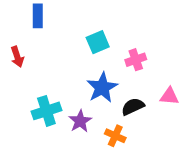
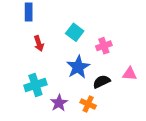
cyan square: (98, 42) -> (75, 32), turned -30
red arrow: (17, 57) -> (39, 43), moved
purple star: (80, 121) -> (59, 103), moved

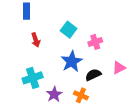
pink triangle: (130, 74) -> (119, 68), turned -32

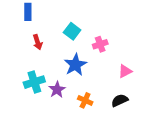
black semicircle: (93, 75) -> (120, 100), moved
purple star: (54, 94) -> (57, 90), moved

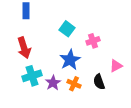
red arrow: (38, 42) -> (24, 48), moved, size x1.5
orange cross: (85, 100) -> (74, 84), moved
black semicircle: (120, 100) -> (99, 82), moved, turned -84

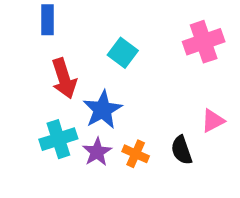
pink cross: (93, 41) -> (204, 42), moved, size x1.5
red arrow: (24, 48) -> (64, 78), moved
blue star: (70, 60) -> (103, 110), moved

